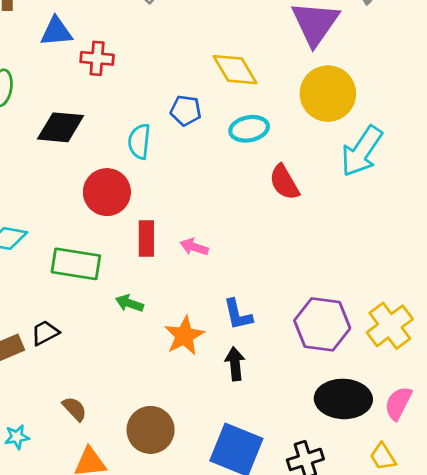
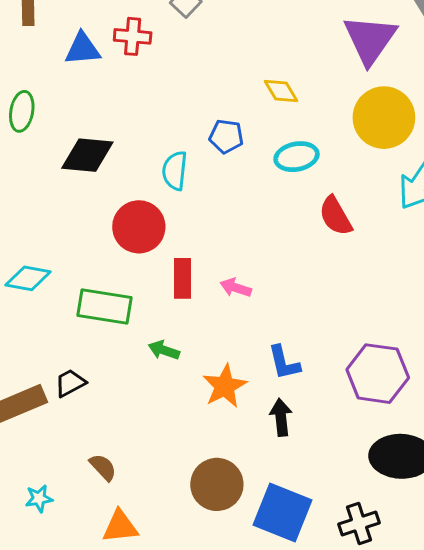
red cross: (97, 58) -> (133, 36), moved
yellow diamond: (235, 70) -> (281, 91), size x0.7
brown circle: (151, 430) -> (217, 484), moved

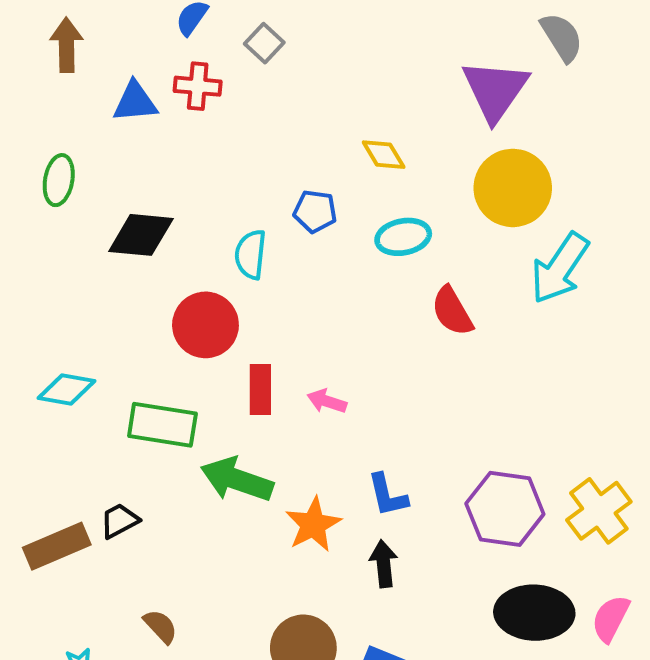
green arrow: (164, 350) -> (237, 480), size x1.8

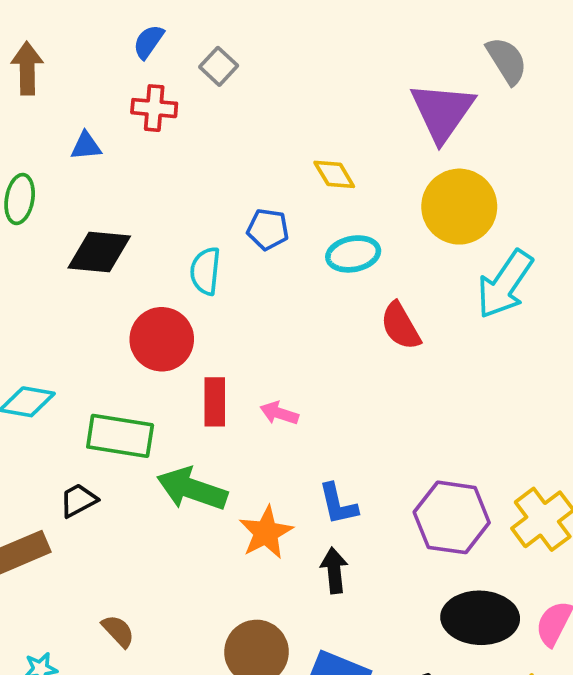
blue triangle: (135, 102) -> (86, 146), moved, size x0.7
black trapezoid: (119, 521) -> (78, 500), moved

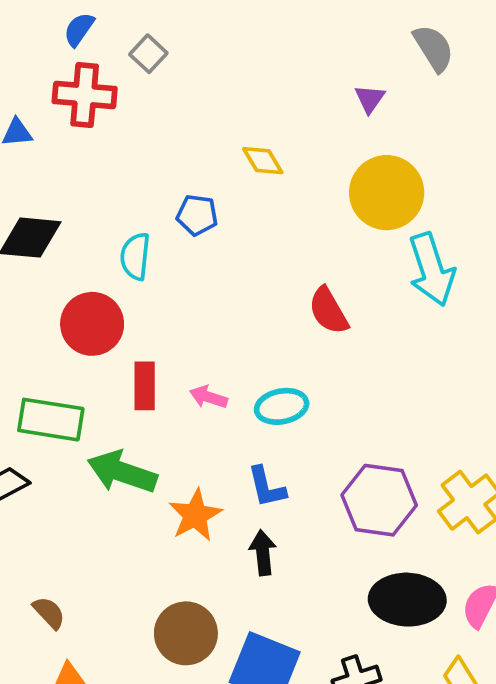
red cross: (154, 108) -> (85, 95), size x1.4
purple triangle: (442, 112) -> (370, 99), size x0.5
cyan ellipse: (353, 254) -> (282, 406), moved
cyan arrow: (505, 284) -> (432, 269), turned -52

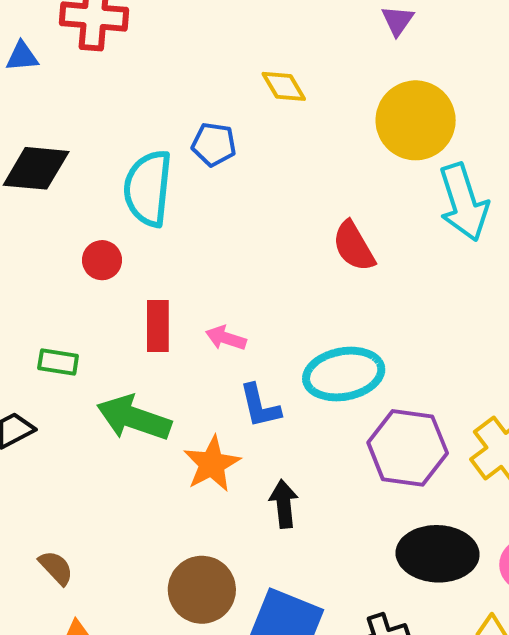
cyan semicircle: (135, 256) -> (148, 188), size x1.5
red circle: (92, 324) -> (102, 260), size x0.6
cyan ellipse: (282, 406) -> (344, 374), moved, size x1.4
green rectangle: (51, 420) -> (58, 362), size x0.6
blue L-shape: (267, 487) -> (260, 406), moved

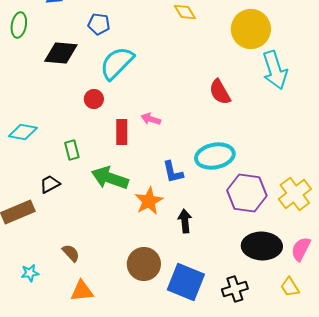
blue pentagon: (214, 144) -> (99, 24), moved
cyan semicircle: (148, 188) -> (117, 63), turned 39
pink arrow: (226, 338) -> (151, 119), moved
green rectangle: (58, 362) -> (72, 150), turned 66

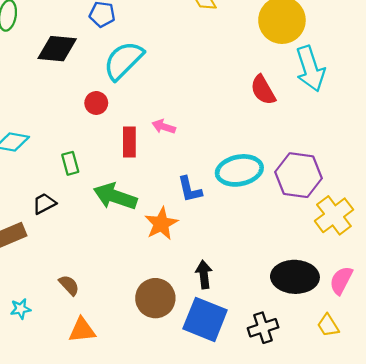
red semicircle: (220, 92) -> (263, 90), moved
purple hexagon: (247, 193) -> (299, 175), moved
black arrow: (185, 221) -> (204, 274), moved

